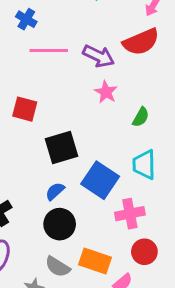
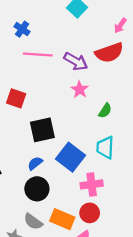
red circle: (144, 252) -> (90, 213), moved

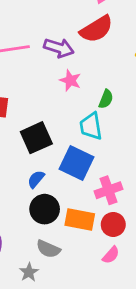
cyan trapezoid: (105, 147) -> (91, 126), moved
orange rectangle: (62, 219) -> (80, 220), moved

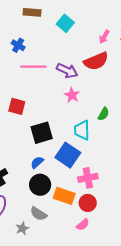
green semicircle: (106, 99) -> (103, 114), moved

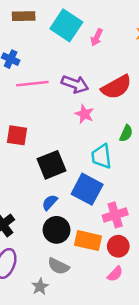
cyan square: (65, 23) -> (66, 25), size x1.4
pink arrow: (104, 37) -> (97, 37), moved
red semicircle: (96, 61) -> (116, 87), moved

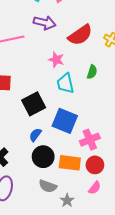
purple arrow: (75, 84) -> (45, 23), moved
cyan trapezoid: (101, 156) -> (65, 83), moved
gray star: (40, 287) -> (67, 200), moved

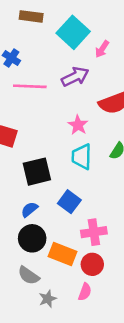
purple arrow: (45, 23) -> (75, 77), turned -55
blue square: (65, 121) -> (69, 202), size x0.7
pink semicircle: (95, 188) -> (85, 292), turned -32

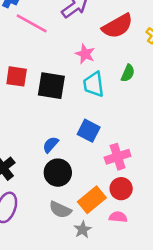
pink line: (30, 86) -> (32, 23), turned 36
black square: (37, 172) -> (51, 86), moved, turned 32
orange rectangle: (63, 254) -> (92, 200), moved, turned -52
pink semicircle: (85, 292) -> (118, 217), turned -96

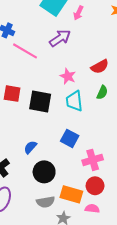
red semicircle: (118, 26) -> (100, 67), moved, size x0.7
blue semicircle: (51, 145) -> (30, 147), moved
orange rectangle: (92, 200) -> (71, 194), turned 55
gray semicircle: (60, 210) -> (46, 202), turned -36

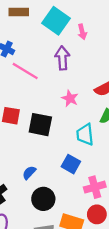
pink arrow: (78, 13) -> (82, 32), turned -40
purple arrow: (60, 38) -> (62, 58), turned -60
cyan trapezoid: (74, 101) -> (85, 135), moved

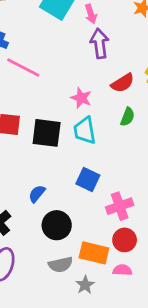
purple arrow: (62, 58) -> (100, 43), moved
cyan trapezoid: (85, 135) -> (85, 131), moved

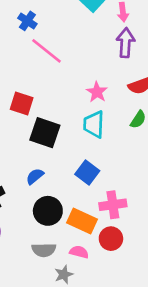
black square: (47, 133) -> (45, 133), moved
orange rectangle: (94, 253) -> (82, 221), moved
pink semicircle: (122, 270) -> (79, 252), moved

